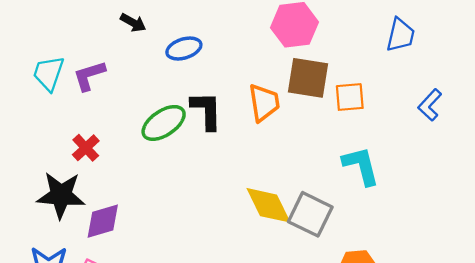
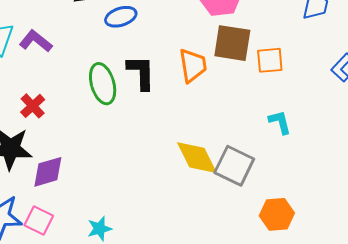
purple L-shape: (89, 76) -> (36, 41), turned 56
green ellipse: (164, 123) -> (103, 84), turned -72
cyan L-shape: (361, 166) -> (280, 122), size x0.7

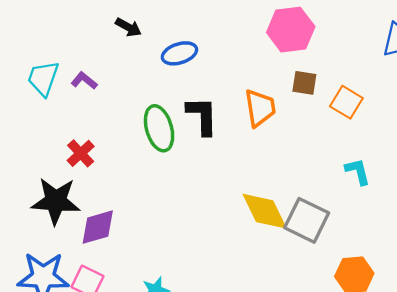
purple L-shape: (36, 41) -> (84, 81), size x0.7
brown square: (232, 43) -> (304, 83), size x0.6
orange square: (270, 60) -> (346, 102), turned 36

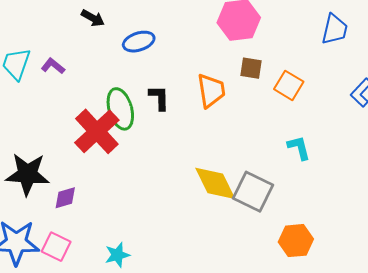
black L-shape: (202, 116) -> (159, 98), size x0.7
red cross: (81, 153) -> (97, 131), moved, size x1.8
purple diamond: (98, 227) -> (65, 198), size x0.7

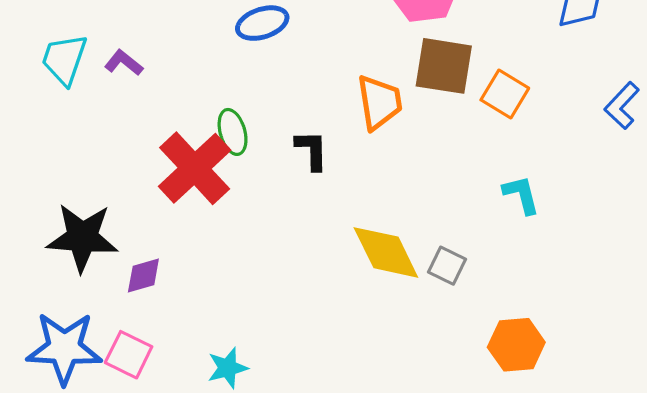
brown square: (251, 68) -> (444, 66), size x1.6
black L-shape: (159, 98) -> (312, 150), moved
green ellipse: (120, 109) -> (233, 132), size x0.7
gray square: (253, 192) -> (447, 266), size x0.6

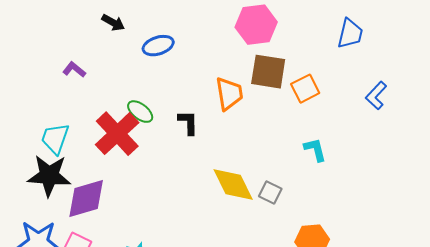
cyan trapezoid: (64, 59) -> (55, 139), moved
orange square: (505, 94) -> (305, 89), turned 32
green ellipse: (233, 132) -> (140, 112), turned -36
purple diamond: (143, 275) -> (86, 199), size x1.8

